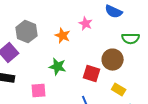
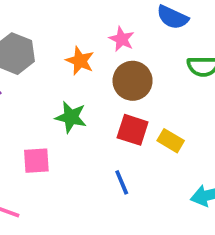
brown circle: (113, 60) -> (133, 81), moved
yellow rectangle: (119, 90) -> (171, 141), moved

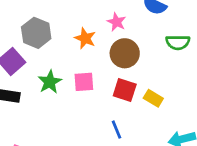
green star: (71, 117) -> (50, 82), moved, turned 30
pink square: (36, 161) -> (84, 82), moved

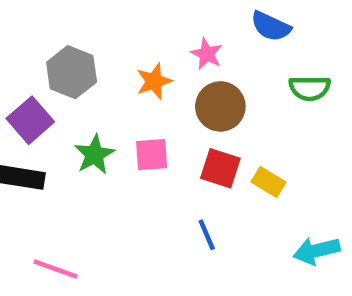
orange star: (85, 38) -> (154, 81), turned 30

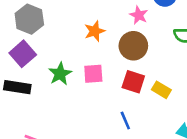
pink star: (207, 54) -> (139, 15), moved
gray hexagon: (72, 72) -> (29, 19), moved

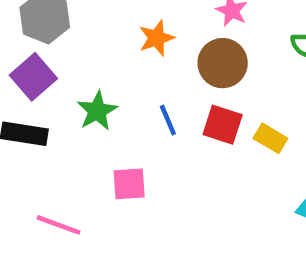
pink square: (93, 74) -> (129, 184), moved
blue line: (125, 120) -> (168, 120), moved

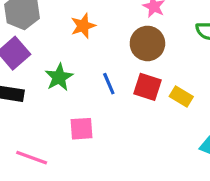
orange star: (156, 38) -> (83, 26), moved

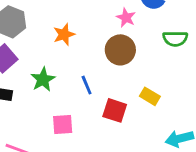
red square: (147, 87) -> (115, 110), moved

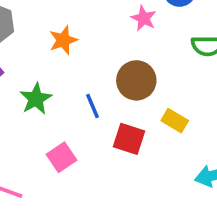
brown circle: (120, 50) -> (136, 80), moved
pink square: (63, 125) -> (61, 157), turned -30

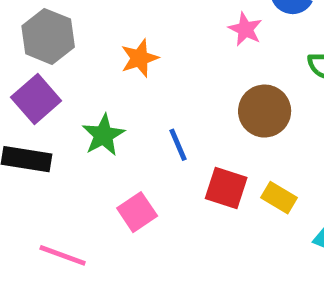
brown circle: (136, 80) -> (265, 111), moved
yellow rectangle: (175, 121) -> (279, 198), moved

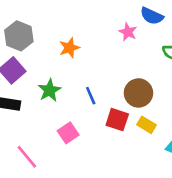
brown circle: (265, 111) -> (138, 93), moved
pink line: (63, 255) -> (27, 157), turned 30

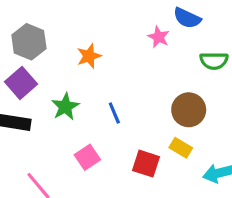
brown circle: (138, 93) -> (189, 110), moved
red square: (117, 120) -> (146, 164), moved

